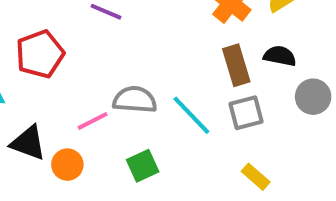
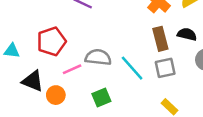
red pentagon: (40, 54) -> (52, 41), moved

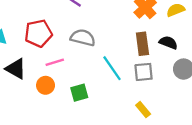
gray semicircle: (98, 57) -> (83, 38), moved
orange circle: (56, 95) -> (46, 85), moved

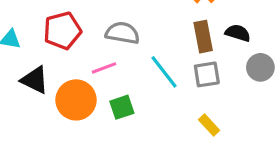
pink line: (55, 62) -> (104, 68), moved
orange circle: (46, 85) -> (76, 100), size x1.6

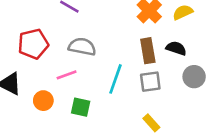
cyan line: (164, 72) -> (116, 79), turned 56
orange circle: (76, 100) -> (43, 101), size x0.6
green square: (122, 107) -> (81, 107), turned 30

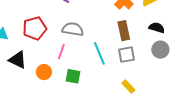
black semicircle: (176, 48) -> (157, 28), moved
pink line: (67, 75) -> (61, 52), turned -49
cyan line: (116, 79) -> (99, 53), turned -40

